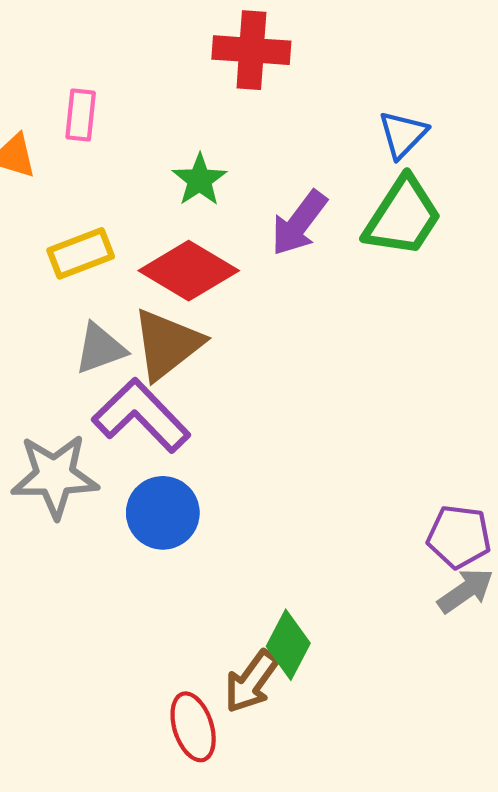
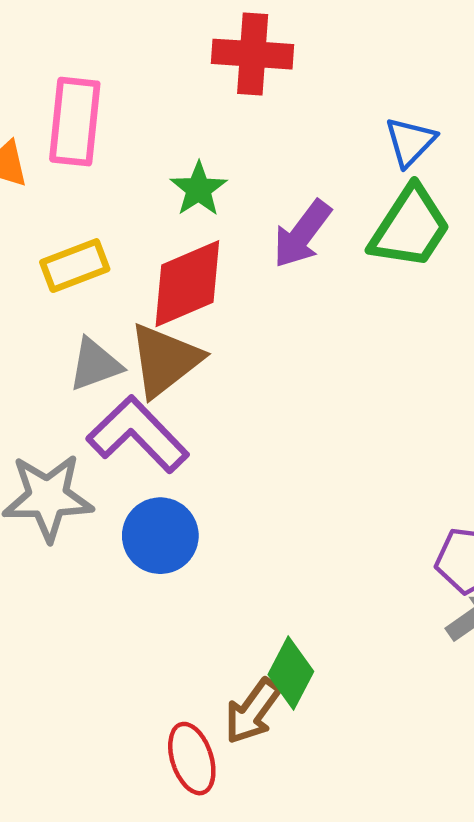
pink rectangle: (81, 115) -> (75, 122), size x1.6
red diamond: (189, 271) -> (187, 284), turned -54

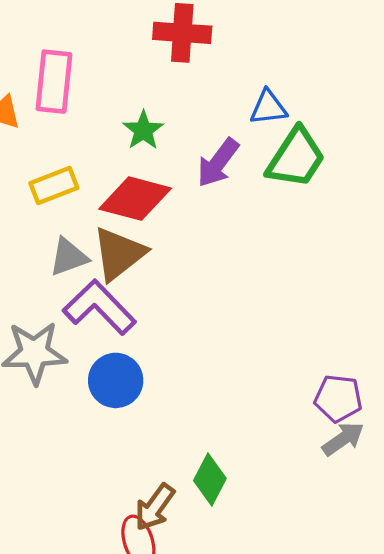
blue triangle: (410, 142) -> (268, 108), moved, turned 39
red diamond: (187, 284) -> (135, 199), turned 38
brown arrow: (253, 711) -> (155, 507), moved

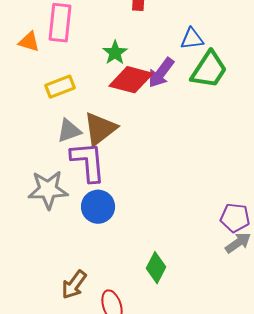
red diamond: (135, 199) -> (131, 80), moved
purple L-shape: (99, 307) -> (88, 162), turned 39
brown arrow: (155, 507) -> (74, 285), moved

